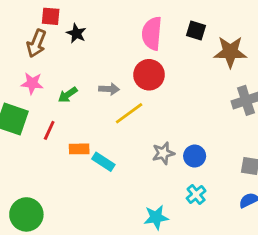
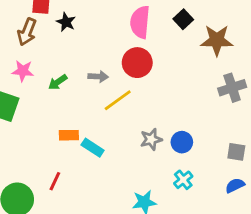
black square: (196, 31) -> (183, 19), turned 30
red line: (49, 130) -> (55, 181), moved

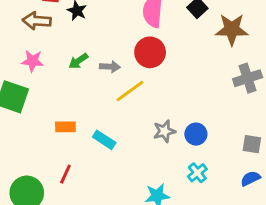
brown arrow: (27, 32) -> (37, 21), turned 72
green arrow: (58, 82) -> (78, 61), moved
orange rectangle: (69, 135) -> (65, 127), moved

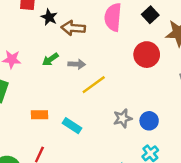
brown arrow: (37, 21) -> (73, 28), moved
red circle: (150, 52) -> (147, 55), moved

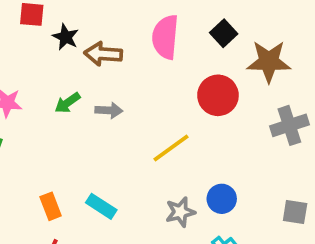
yellow line: (94, 85) -> (171, 148), moved
orange rectangle: (39, 115) -> (51, 206), moved, turned 70
gray star: (123, 118) -> (180, 212), moved

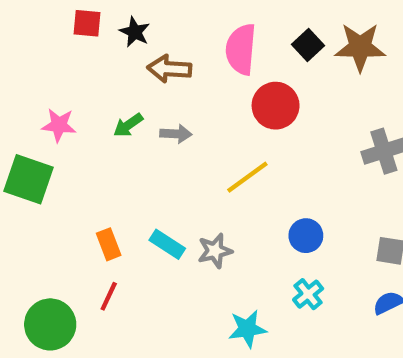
black star: (66, 37) -> (135, 32), moved
brown star: (269, 61) -> (360, 47), moved
red circle: (218, 95) -> (276, 106), moved
gray star: (180, 212) -> (215, 251), moved

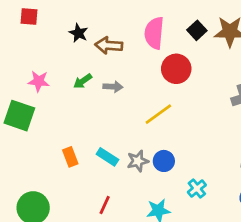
red square: (87, 23) -> (29, 17), moved
black star: (135, 32) -> (79, 33), moved
blue circle: (306, 236) -> (164, 161), moved
red line: (109, 296) -> (105, 205), moved

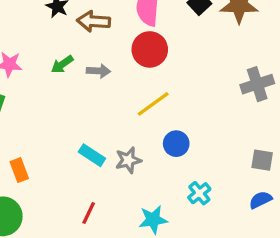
red circle: (176, 69) -> (150, 49), moved
orange rectangle: (70, 157) -> (19, 170), moved
blue circle: (164, 161) -> (176, 144), moved

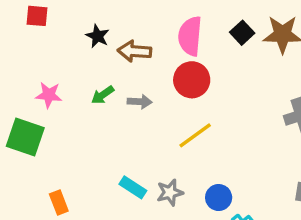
blue circle: (176, 144) -> (219, 198), moved

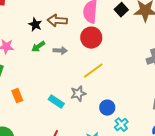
black star: (98, 36) -> (35, 25), moved
gray star: (170, 192) -> (78, 94), moved
orange rectangle: (59, 203) -> (17, 96), moved

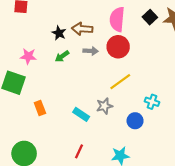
gray arrow: (60, 51) -> (91, 51), moved
cyan cross: (121, 125) -> (152, 102), moved, turned -32

